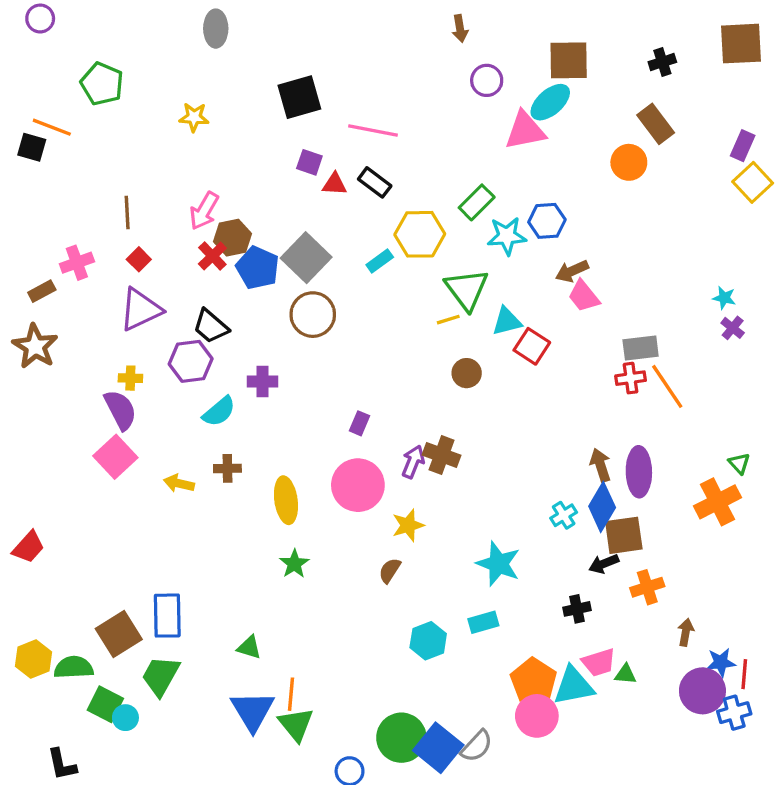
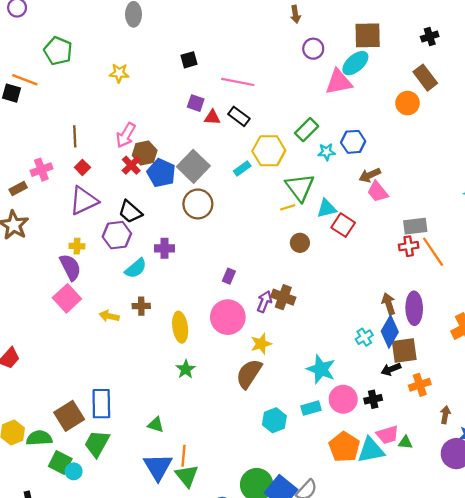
black square: (299, 97) -> (189, 60), size x0.6
cyan star: (507, 236) -> (327, 152), size x0.7
brown semicircle: (390, 570) -> (249, 374), size x1.8
pink circle: (537, 716) -> (343, 399), moved

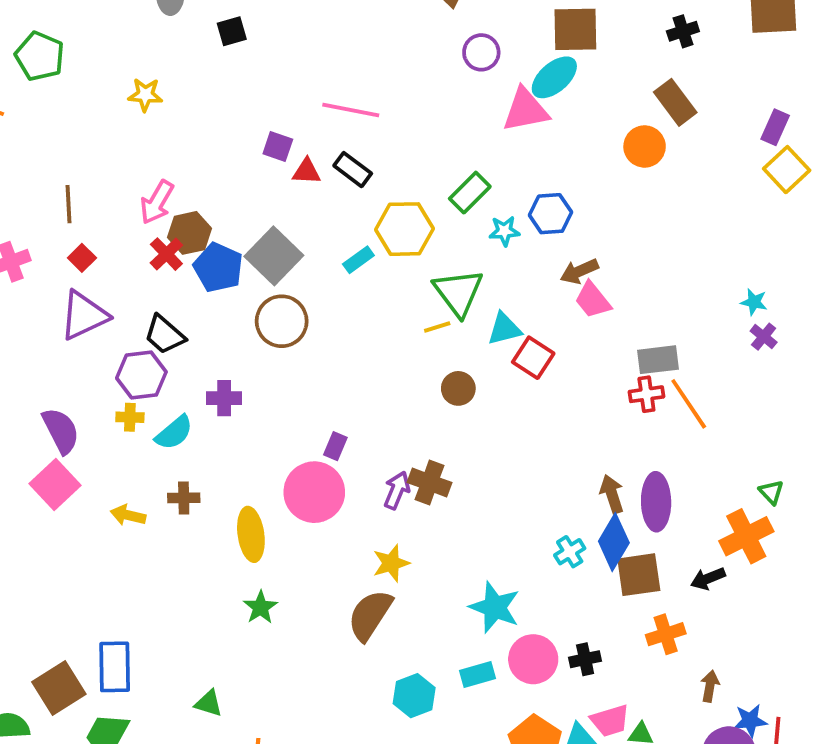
black square: (189, 60) -> (232, 31), moved
yellow cross: (77, 246) -> (130, 417), moved
pink circle: (228, 317) -> (314, 492), moved
black arrow: (391, 369) -> (708, 579), moved

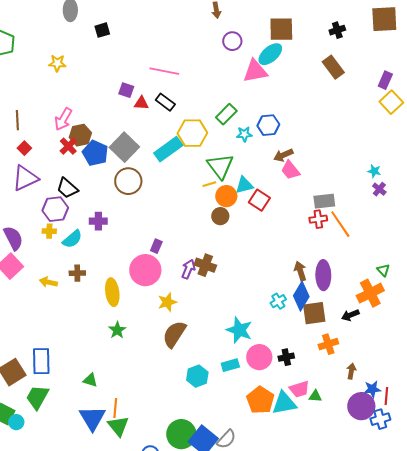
orange circle: (645, 146) -> (226, 196), moved
cyan rectangle: (358, 260) -> (168, 149), size x1.8
yellow star: (391, 563) -> (167, 302), moved

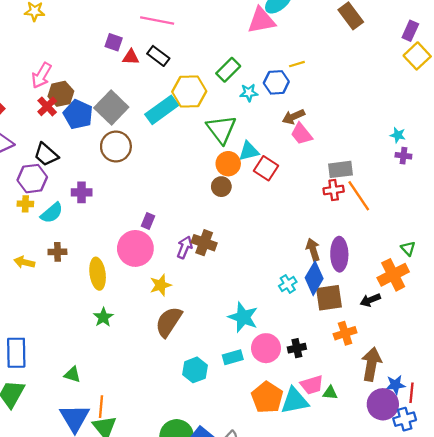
yellow line: (209, 184) -> (297, 64), moved
purple cross: (379, 189) -> (403, 156), turned -32
brown arrow: (351, 371) -> (371, 364), size x1.8

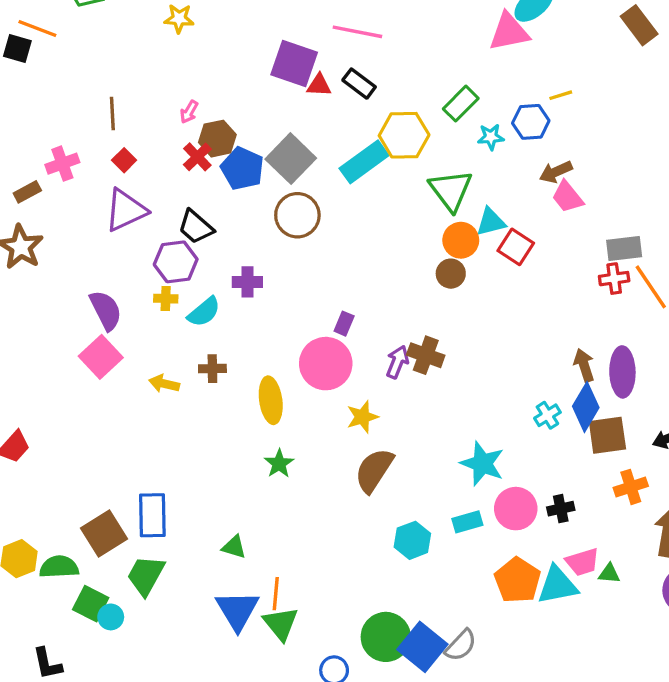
purple square: (114, 42) -> (294, 64), size x1.8
pink arrow: (41, 75) -> (189, 112), size x0.6

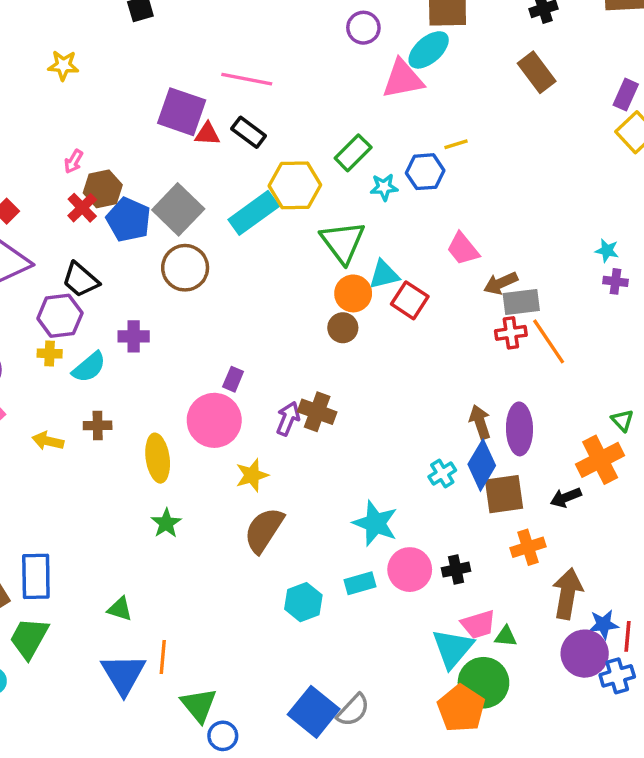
brown arrow: (556, 172) -> (501, 283), moved
orange pentagon: (517, 580) -> (461, 708), moved
cyan triangle: (557, 585) -> (453, 648), turned -39
green triangle: (281, 624) -> (199, 705), moved
green circle: (386, 637) -> (483, 683), moved

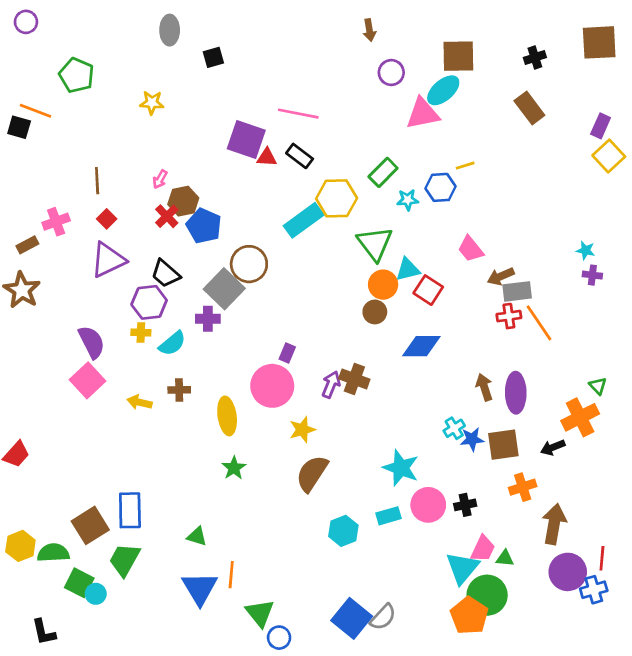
gray square: (178, 209) -> (224, 289), moved
blue diamond: (482, 465) -> (421, 346), moved, turned 60
pink trapezoid: (478, 624) -> (483, 549), turned -48
blue star: (603, 624) -> (472, 439), moved

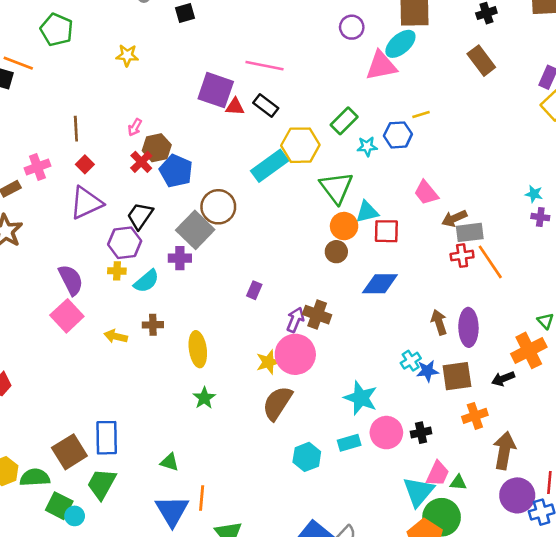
black trapezoid: (165, 274) -> (140, 216), turned 84
red square: (428, 290) -> (386, 231), turned -32
pink circle: (272, 386) -> (295, 354), moved

